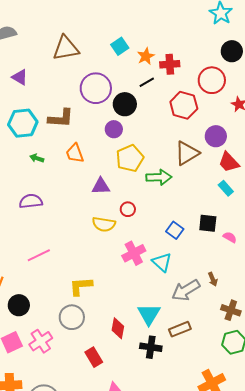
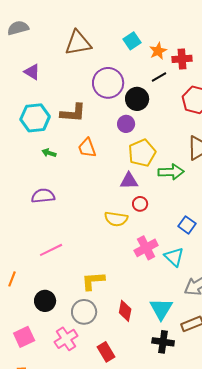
purple triangle: (101, 186) -> (129, 181), moved
black circle: (19, 305) -> (45, 301), moved
red diamond: (118, 328) -> (125, 311), moved
pink cross: (41, 341) -> (66, 339), moved

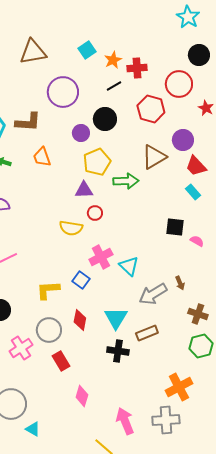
black circle: (137, 99) -> (105, 119), moved
blue square: (187, 225) -> (81, 280), moved
gray circle: (84, 312) -> (49, 330), moved

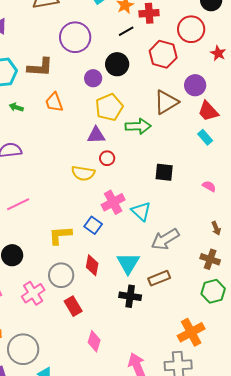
black square: (175, 227) -> (164, 172), moved
brown arrow: (180, 283) -> (216, 228), moved

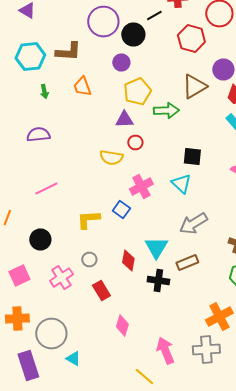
black circle: (117, 64) -> (133, 34), moved
green arrow: (16, 107) -> (44, 92), turned -120
cyan triangle: (141, 211) -> (181, 184), moved
red diamond: (92, 265) -> (128, 260), moved
gray circle: (61, 275) -> (89, 260), size x0.6

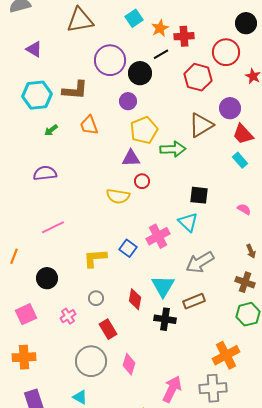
green arrow: (44, 92) -> (51, 130), turned 64
pink cross: (141, 186) -> (158, 236), moved
pink cross: (61, 278) -> (68, 316), size x0.7
gray circle: (51, 334) -> (91, 361), moved
pink arrow: (165, 350) -> (172, 389), turned 48

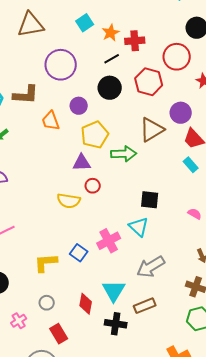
black circle: (140, 73) -> (110, 88), moved
orange trapezoid: (89, 125) -> (51, 121), moved

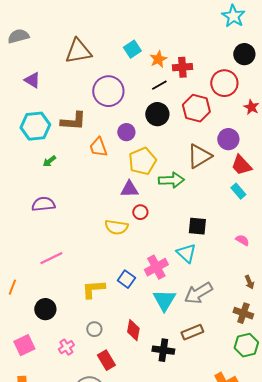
cyan triangle: (114, 291) -> (164, 300), moved

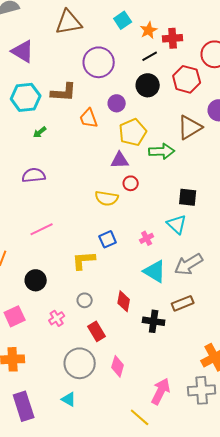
purple triangle: (32, 80) -> (23, 51), size x1.4
pink cross: (156, 267) -> (147, 238), size x0.6
blue square: (126, 279) -> (108, 239), moved, turned 30
cyan triangle: (164, 300) -> (155, 271), turned -30

